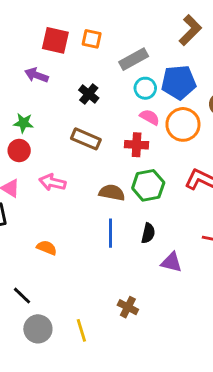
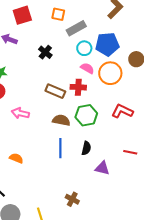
orange square: (92, 39) -> (58, 14), moved
red square: (55, 40) -> (22, 15), turned -30
brown rectangle: (86, 139) -> (55, 91), moved

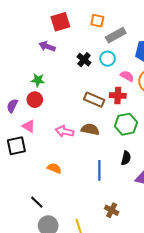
cyan circle: (84, 48) -> (108, 59), moved
pink arrow: (20, 113) -> (65, 131), moved
brown semicircle: (61, 120) -> (90, 129), moved
blue line: (60, 148) -> (99, 170), moved

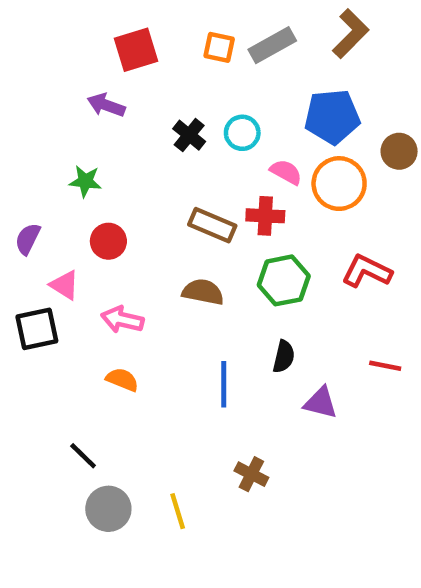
gray rectangle: (116, 35) -> (272, 45), moved
red circle: (35, 100) -> (108, 241), moved
pink arrow: (65, 131) -> (122, 320), moved

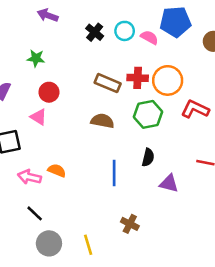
pink semicircle: (286, 172) -> (149, 37), moved
orange circle: (339, 184) -> (168, 80), moved
pink triangle: (65, 285) -> (39, 117), moved
pink arrow: (122, 320) -> (29, 177), moved

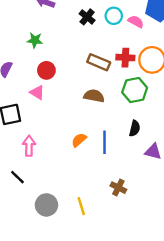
orange semicircle: (57, 170) -> (79, 140), moved, turned -63
pink arrow: (29, 177) -> (29, 146), turned 78
black line: (35, 213) -> (17, 177), moved

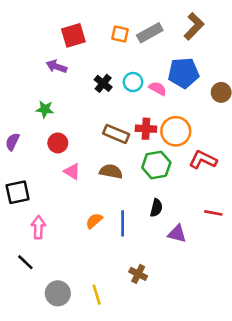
pink triangle: (37, 92) -> (72, 171), moved

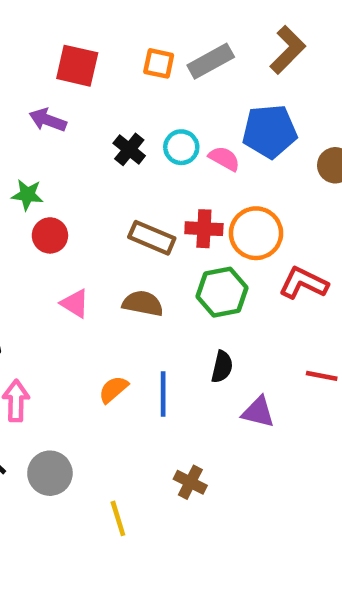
red square: (73, 35) -> (77, 66), turned 30
red circle: (58, 143) -> (50, 235), moved
gray circle: (58, 293) -> (50, 473), moved

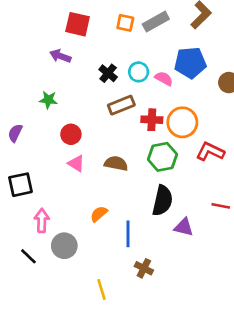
red circle: (50, 235) -> (71, 134), moved
brown rectangle: (152, 238) -> (121, 105), moved, turned -45
black semicircle: (222, 367) -> (162, 201), size x1.6
blue line: (163, 394) -> (128, 234), moved
gray circle: (50, 473) -> (64, 246), moved

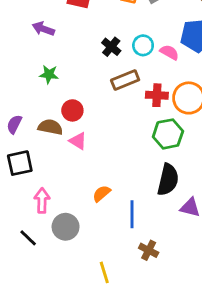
purple arrow: (60, 56) -> (43, 29), moved
purple semicircle: (15, 133) -> (14, 124), moved
brown semicircle: (116, 163) -> (50, 127), moved

